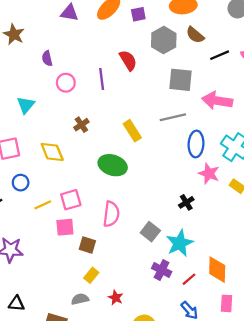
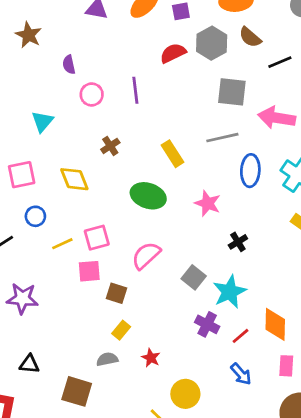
red semicircle: (128, 60) -> (173, 53), moved, turned -85
pink star: (209, 174) -> (208, 203), moved
pink semicircle: (111, 214) -> (146, 255), turned -140

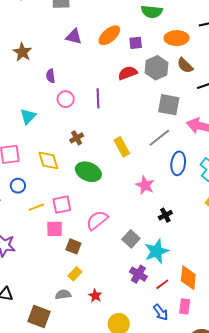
gray line: (222, 138) -> (159, 138), turned -30
green ellipse: (148, 196) -> (88, 172), moved
pink rectangle: (286, 366) -> (185, 306), moved

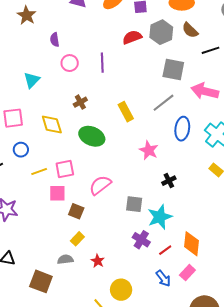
gray square: (131, 239) -> (134, 204), turned -36
pink rectangle: (185, 306) -> (187, 273), turned 35

